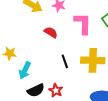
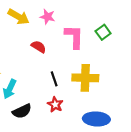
red star: (56, 90) -> (55, 105), moved

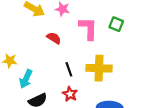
green square: (103, 32) -> (116, 24), turned -32

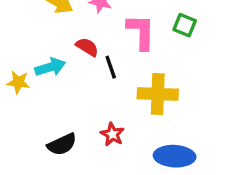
black line: (69, 69) -> (111, 67), moved
cyan arrow: (26, 79) -> (50, 67), moved, turned -132

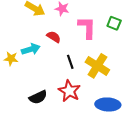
black line: (111, 67) -> (70, 62), moved
yellow cross: (158, 94) -> (97, 66), turned 30
red star: (112, 134) -> (69, 91), size x1.5

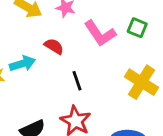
pink L-shape: (87, 27) -> (100, 33), turned 145
yellow cross: (97, 66) -> (141, 82), moved

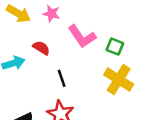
green square: (137, 28) -> (115, 47), moved

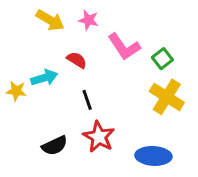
green square: (115, 47) -> (162, 59), turned 30
black line: (62, 78) -> (87, 100), moved

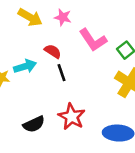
black line: (87, 100) -> (62, 73), moved

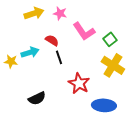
yellow arrow: (30, 17) -> (34, 13), turned -48
red star: (72, 117) -> (79, 83), moved

